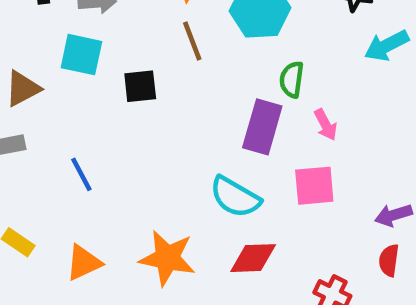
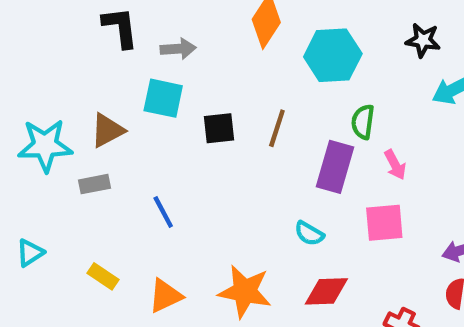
brown line: (192, 41) -> (277, 128), moved, turned 39
cyan semicircle: (235, 197) -> (309, 233), size x0.6

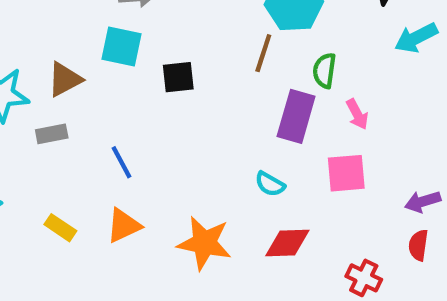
brown line: (277, 128) -> (263, 53), moved
orange triangle: (165, 296) -> (124, 226), moved

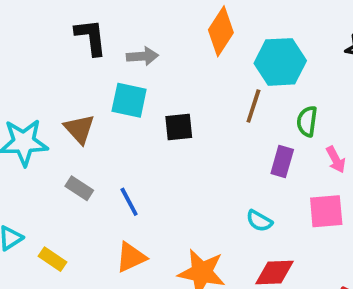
brown triangle: (65, 79) -> (79, 129), turned -44
purple rectangle: (296, 116) -> (282, 161), size x0.7
gray rectangle: (52, 134) -> (79, 188), moved, turned 44
yellow rectangle: (60, 228) -> (52, 259), moved

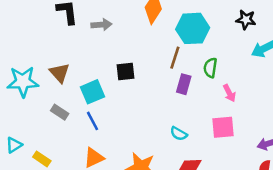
cyan square: (129, 100) -> (93, 92), moved, turned -35
purple rectangle: (282, 161) -> (184, 84), moved

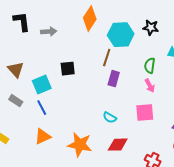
black star: (246, 20) -> (151, 28), moved
green semicircle: (210, 68) -> (150, 66), moved

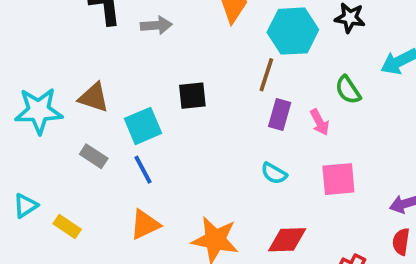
green semicircle: (150, 66) -> (348, 90), turned -42
brown triangle: (16, 70) -> (94, 97), turned -30
pink arrow: (150, 86) -> (319, 122), moved
cyan semicircle: (110, 118) -> (274, 173), moved

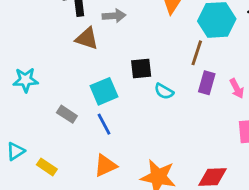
brown triangle: (94, 97) -> (87, 39), moved
cyan star: (39, 111) -> (26, 80), size x0.7
cyan semicircle: (274, 173) -> (164, 91), moved

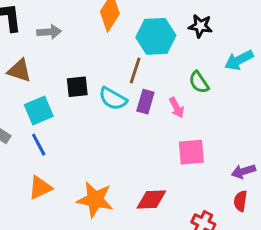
brown triangle: (87, 39) -> (19, 70), moved
cyan semicircle: (164, 91) -> (113, 99), moved, size x1.4

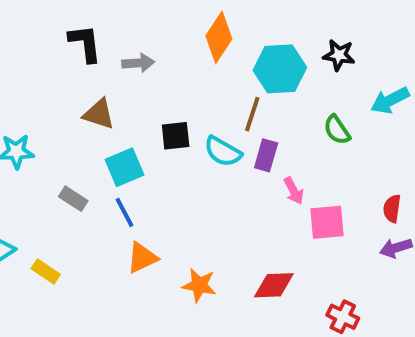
pink arrow: (177, 108) -> (294, 191), moved
orange triangle: (40, 188) -> (142, 258), moved
orange star: (95, 200) -> (199, 285), size x0.7
red semicircle: (240, 201) -> (392, 209), moved

